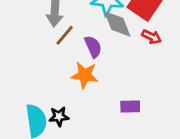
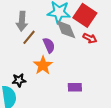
orange star: (85, 75) -> (43, 65), turned 30
black star: (59, 116) -> (19, 80), moved

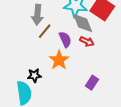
red arrow: (90, 38) -> (87, 41), moved
purple rectangle: (75, 87) -> (92, 83), turned -56

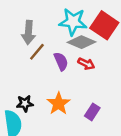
gray diamond: (83, 23) -> (81, 42), turned -45
orange star: (59, 60) -> (59, 103), moved

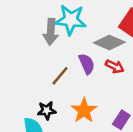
cyan star: (73, 22) -> (71, 20), moved
brown line: (37, 52) -> (60, 76), moved

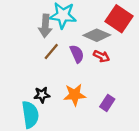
brown line: (60, 76) -> (51, 52), moved
orange star: (84, 110) -> (75, 95), turned 30

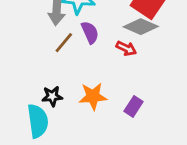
gray diamond: (97, 35) -> (141, 27), moved
purple semicircle: (77, 54) -> (90, 32), moved

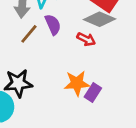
black star: (52, 96) -> (18, 83), size x1.5
orange star: (93, 96) -> (77, 83), moved

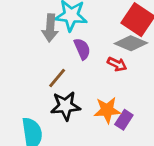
brown line: (29, 34) -> (57, 78), moved
black star: (18, 83) -> (65, 106), moved

